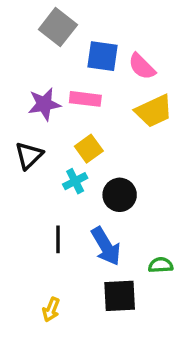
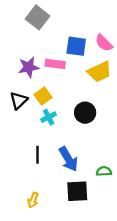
blue square: (102, 56) -> (76, 46), moved
pink semicircle: (142, 66) -> (104, 43), moved
yellow square: (89, 149) -> (43, 96), moved
black circle: (120, 195) -> (85, 113), moved

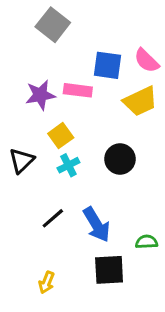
black triangle: (19, 100) -> (22, 161), moved
black line: (37, 155) -> (53, 218), turned 49

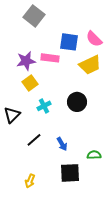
yellow square: (61, 136) -> (30, 83), moved
black triangle: (22, 161) -> (12, 115), moved
blue arrow: (97, 225) -> (62, 144), size x0.6

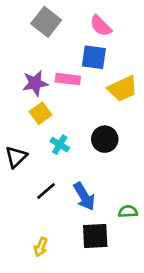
pink semicircle: (94, 39) -> (101, 26), moved
cyan cross: (44, 106) -> (60, 145), turned -32
blue arrow: (62, 144) -> (84, 196), size x1.5

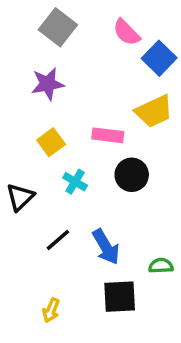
blue square: (94, 57) -> (159, 58), moved, turned 36
pink rectangle: (68, 79) -> (108, 135), moved
purple star: (35, 83) -> (48, 84), moved

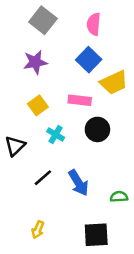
pink semicircle: (127, 32) -> (94, 24), turned 50
blue square: (159, 58) -> (89, 60), moved
black square: (120, 297) -> (96, 235), moved

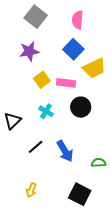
yellow square: (38, 105) -> (42, 80), moved
black square: (96, 235) -> (80, 194), turned 30

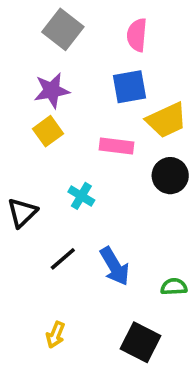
blue square: (73, 49) -> (129, 87), turned 36
yellow square: (42, 80) -> (48, 131), moved
black circle: (81, 107) -> (170, 176), moved

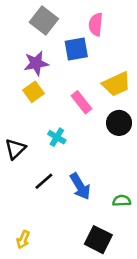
blue square: (129, 87) -> (76, 49), moved
pink rectangle: (117, 146) -> (81, 102), turned 45
yellow arrow: (55, 335) -> (23, 240), moved

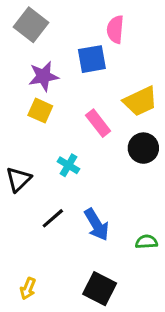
gray square: (44, 21) -> (31, 25), moved
yellow square: (34, 92) -> (40, 111), turned -30
black square: (98, 240) -> (100, 289), moved

